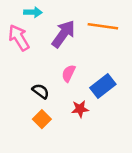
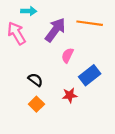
pink semicircle: (69, 73) -> (67, 55), moved

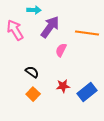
cyan arrow: (29, 11) -> (34, 10), moved
orange line: (90, 23) -> (87, 33), moved
blue rectangle: (90, 75) -> (87, 92), moved

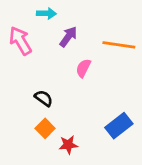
purple arrow: (50, 27) -> (68, 37), size x0.7
red star: (63, 86) -> (68, 145), moved

